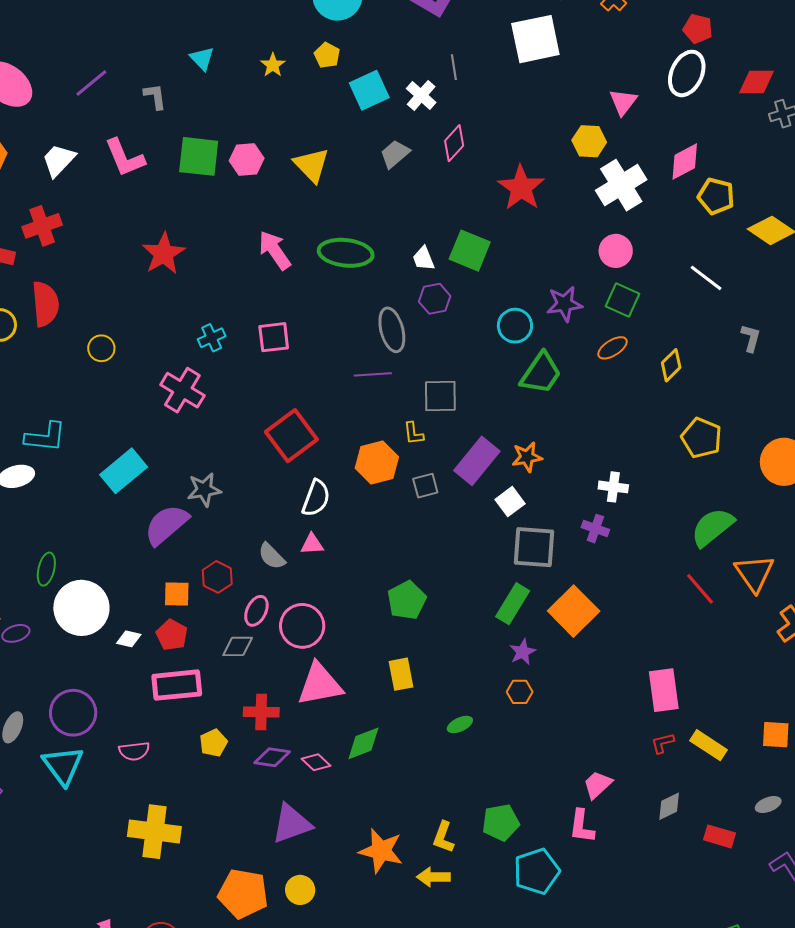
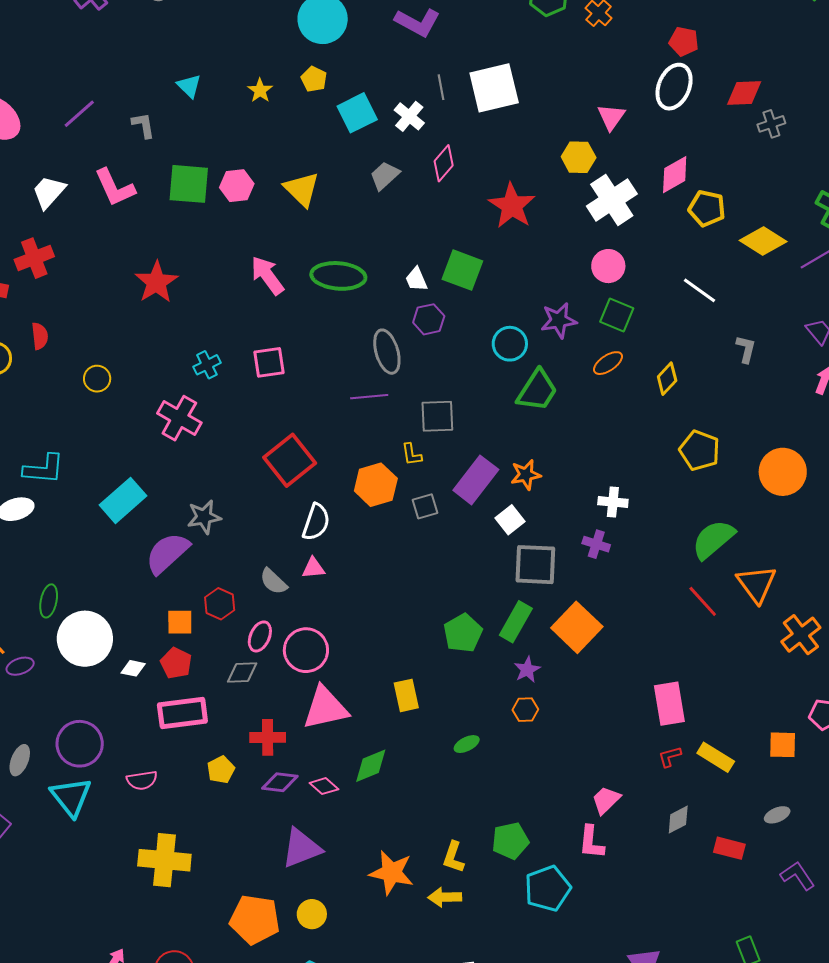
white square: (535, 39) -> (494, 88), moved
red semicircle: (45, 304) -> (40, 336), size x0.6
green pentagon: (407, 600) -> (463, 633), moved

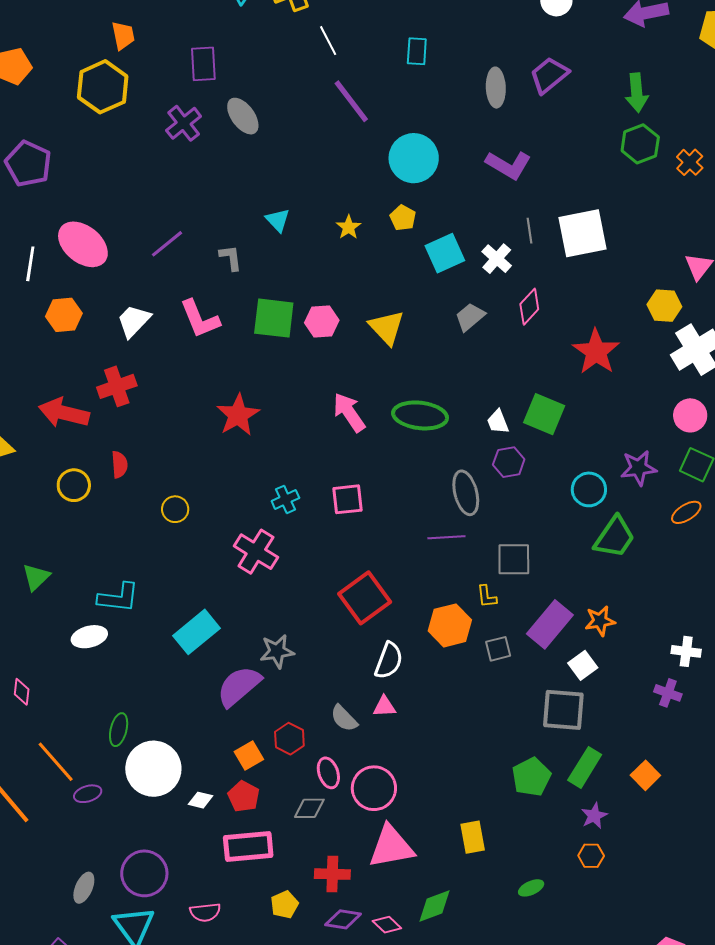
gray square: (535, 565) -> (563, 710), moved
orange square: (180, 622) -> (249, 756), turned -32
orange square: (577, 627) -> (645, 775), size x0.6
pink ellipse: (260, 636) -> (328, 773), turned -44

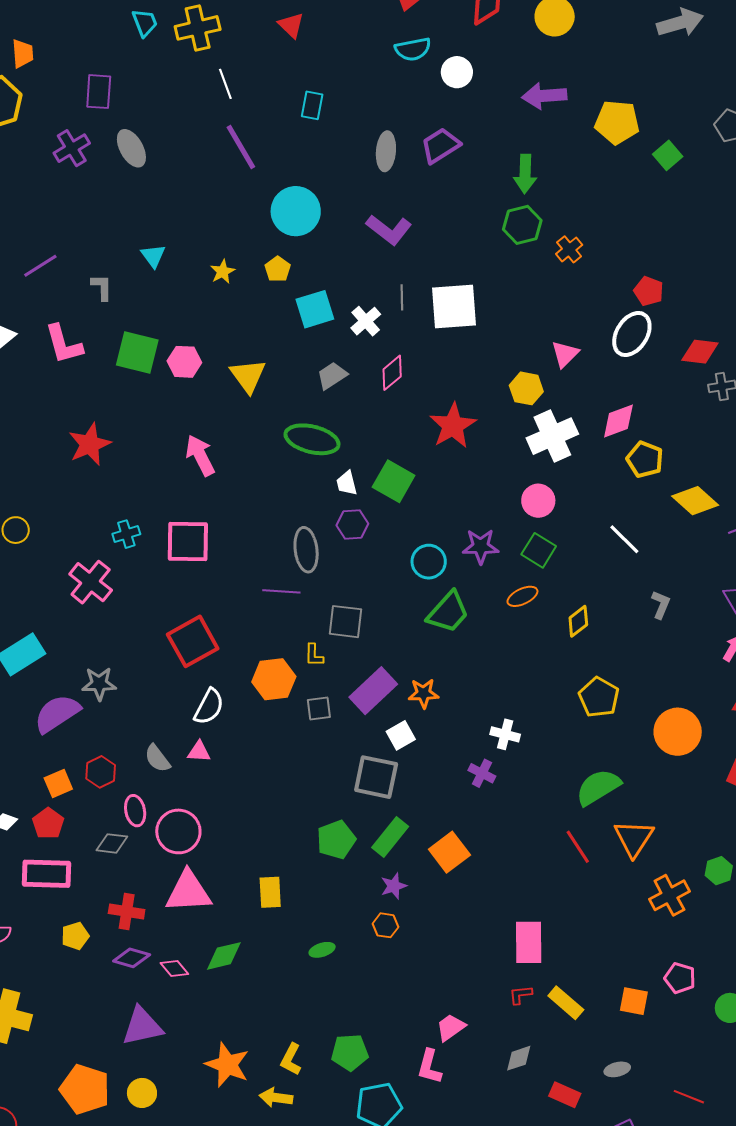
green ellipse: (420, 415) -> (312, 439), moved
pink square: (348, 499) -> (188, 542), size x1.4
orange square: (645, 775) -> (449, 852), size x1.4

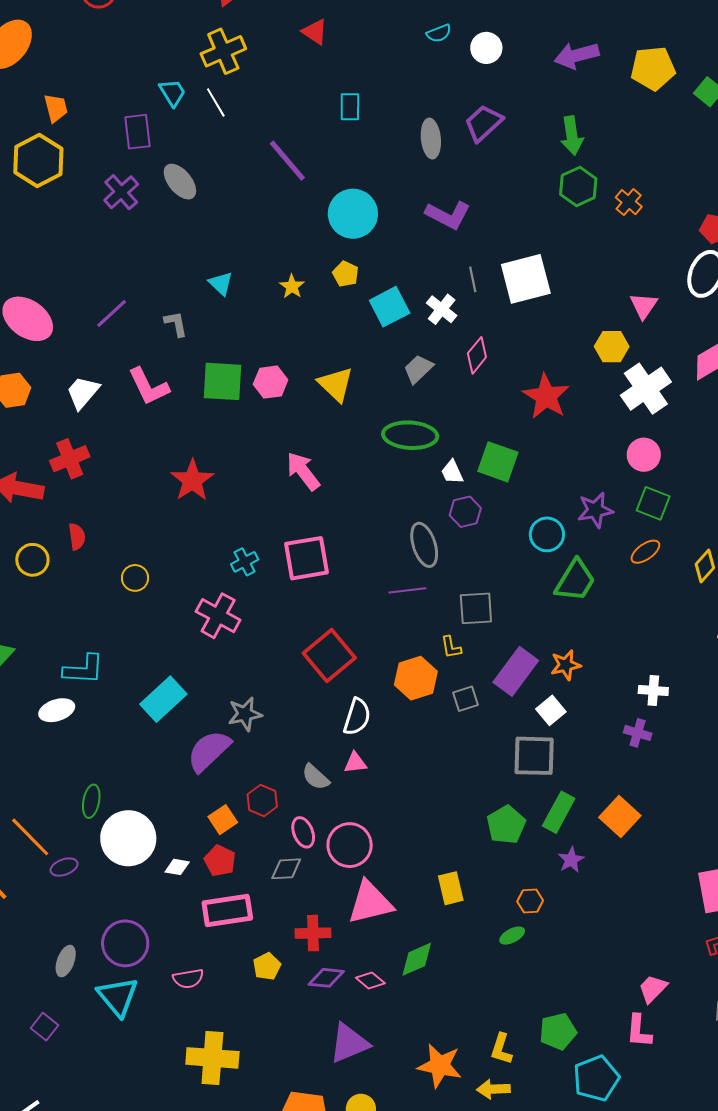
cyan trapezoid: (145, 23) -> (172, 93), moved
cyan semicircle: (413, 49) -> (439, 33), size x0.7
white line: (225, 84) -> (216, 103), moved
orange hexagon: (386, 925) -> (530, 901), moved

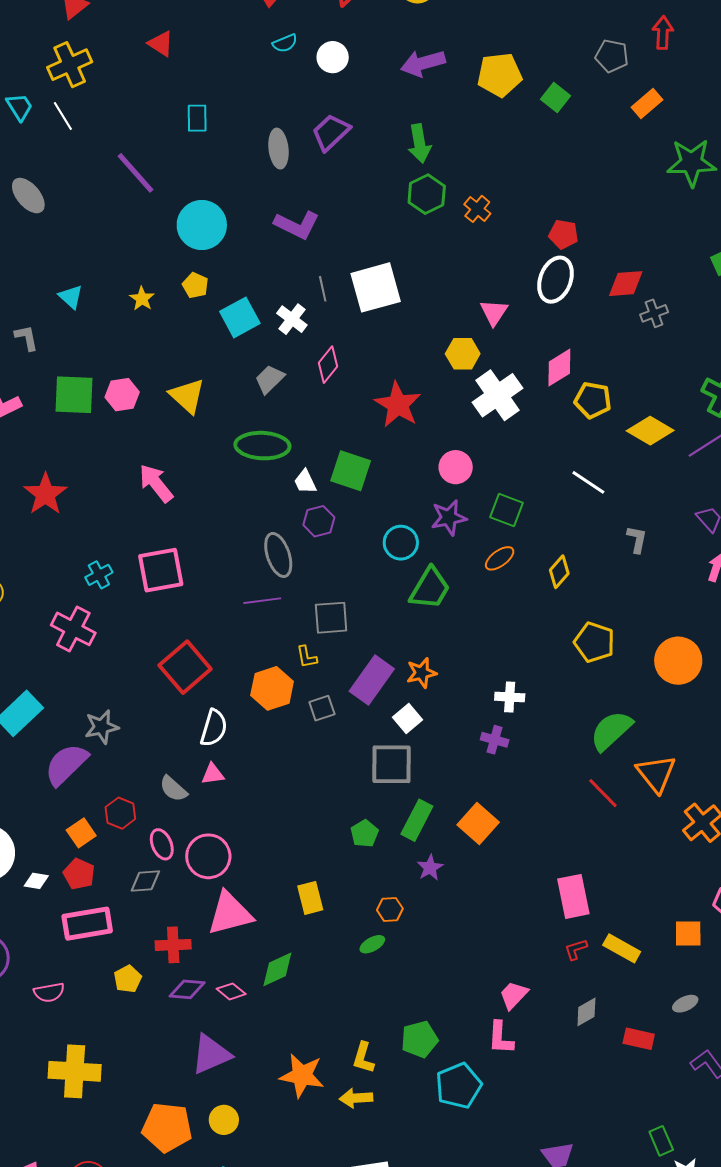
pink circle: (644, 455) -> (456, 467), moved
green pentagon: (506, 825) -> (364, 833), size x0.7

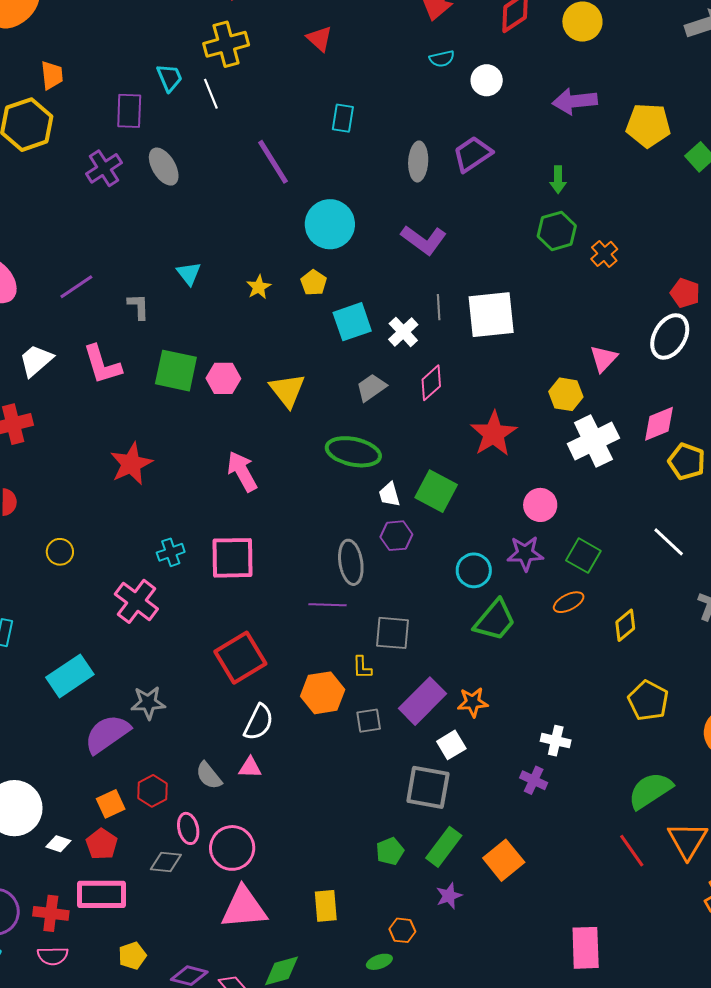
green arrow: (419, 143) -> (558, 180), size x0.7
red cross: (173, 945) -> (51, 913), moved

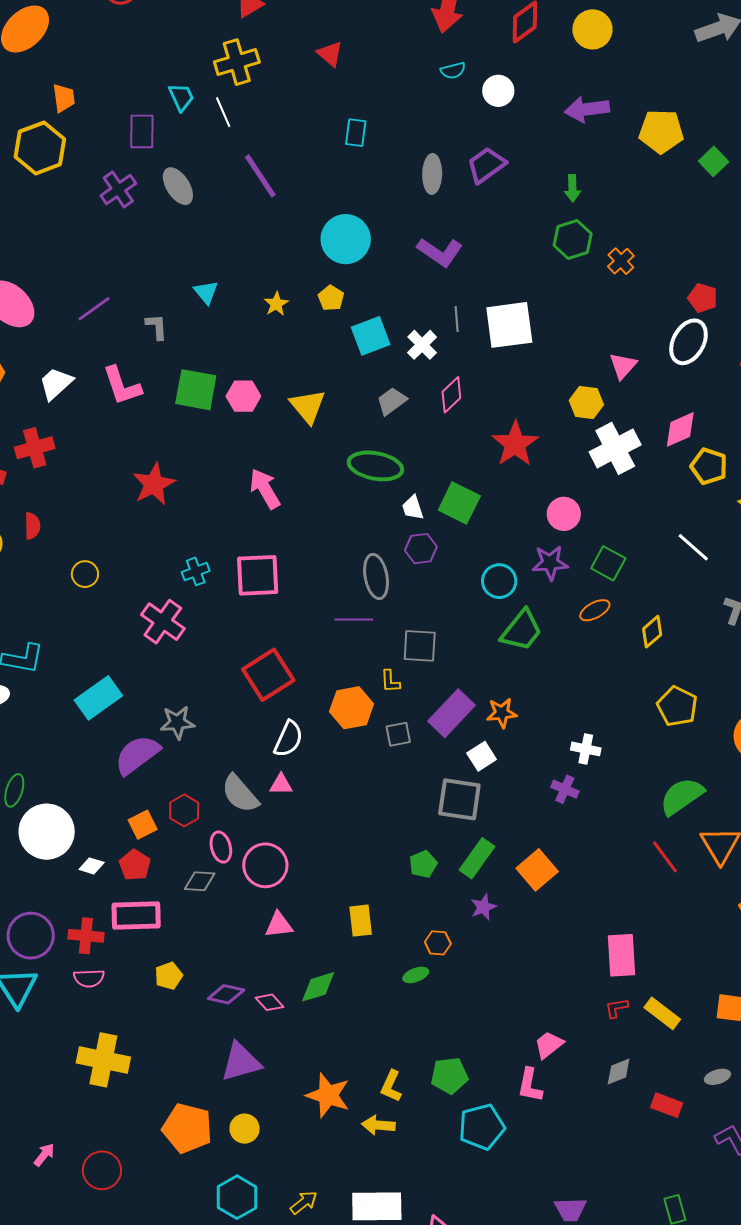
purple line: (273, 162) -> (260, 176), moved
gray semicircle: (209, 776) -> (240, 794), size x1.4
pink triangle: (244, 908) -> (279, 925), size x0.6

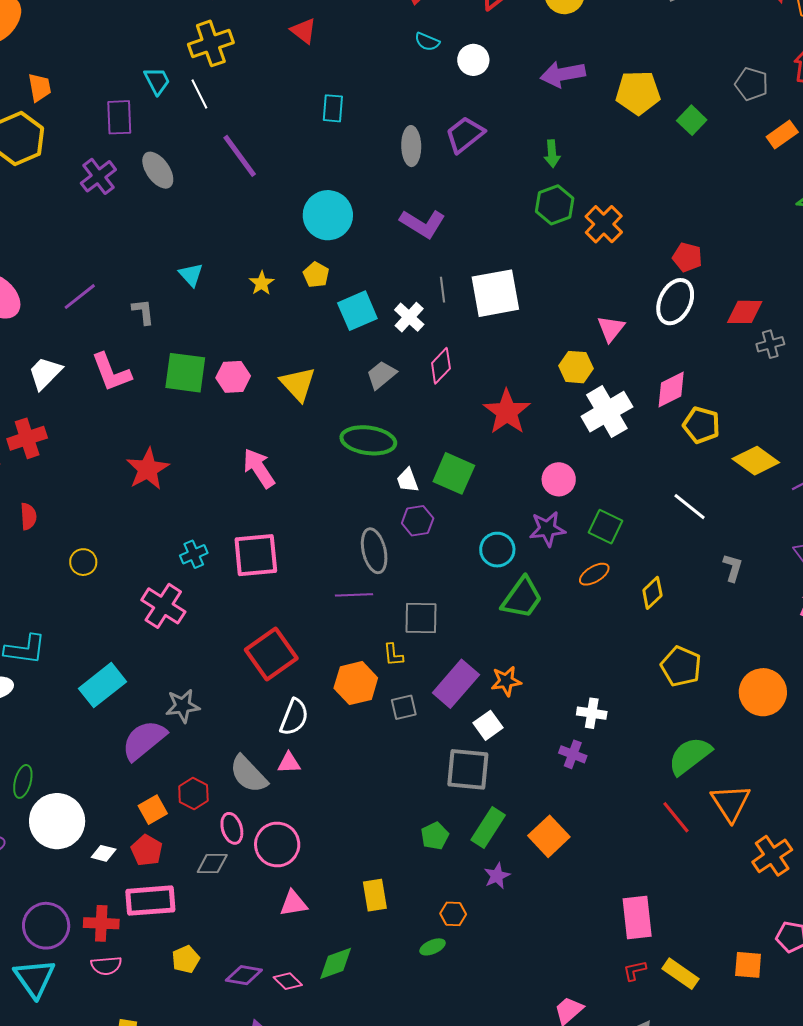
cyan semicircle: (453, 70) -> (427, 42), turned 40
orange cross: (621, 261) -> (604, 224), size x1.4

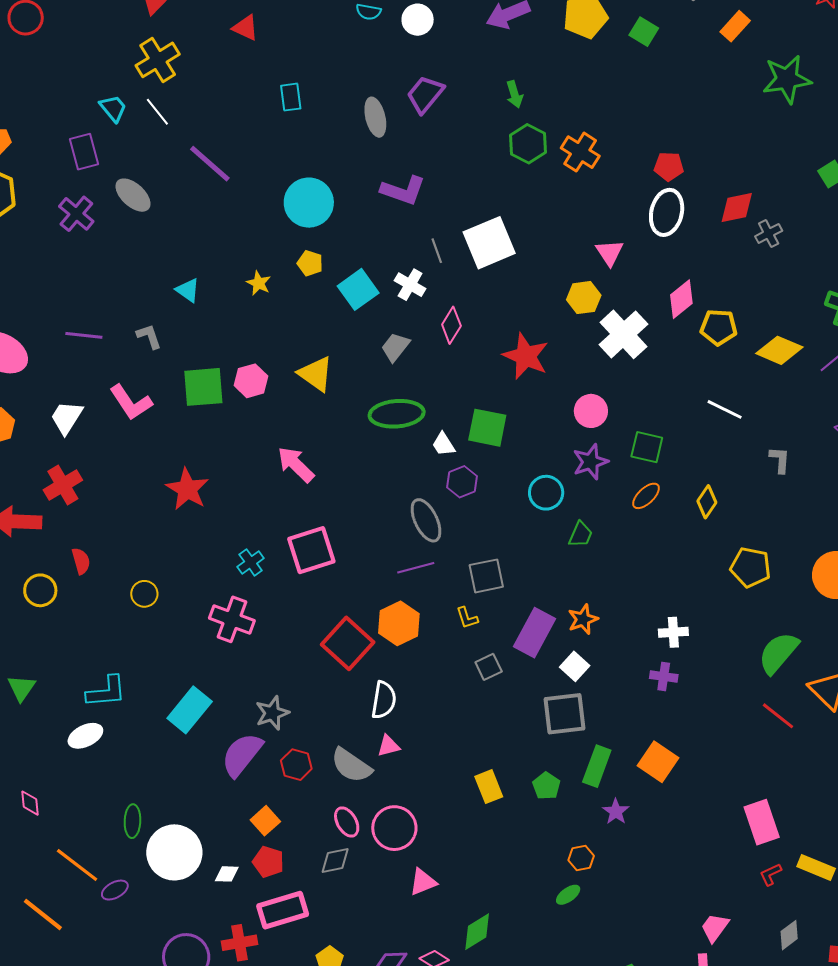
purple line: (80, 297) -> (84, 335), turned 57
green trapezoid: (522, 598) -> (581, 534), size x0.6
orange hexagon: (356, 683) -> (399, 623), moved
red hexagon: (193, 794) -> (296, 765), moved
yellow rectangle: (375, 895) -> (489, 787), moved

